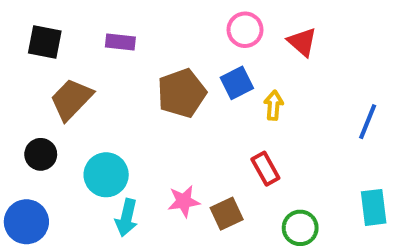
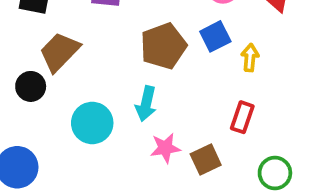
black circle: (41, 154) -> (31, 86), moved
red rectangle: (265, 169) -> (242, 117), turned 48
cyan arrow: (127, 218) -> (146, 104), moved

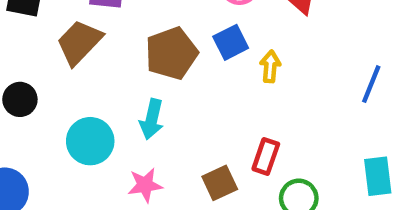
brown trapezoid: (59, 52) -> (79, 42), moved
red rectangle: (242, 117) -> (266, 157), moved
pink star: (165, 148) -> (145, 185), moved

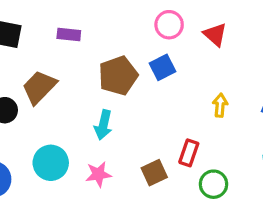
brown trapezoid: (79, 42) -> (39, 87), moved
yellow arrow: (270, 66) -> (220, 105), moved
cyan circle: (90, 141) -> (51, 163), moved

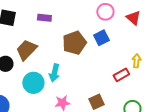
cyan arrow: (103, 125) -> (54, 73), moved
red rectangle: (189, 153) -> (121, 75), moved, turned 42
cyan circle: (51, 163) -> (33, 83), moved

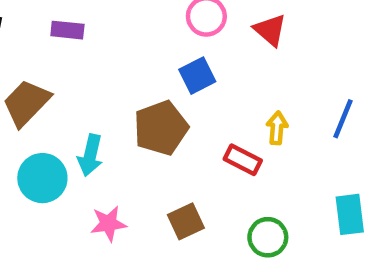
brown pentagon: (74, 43) -> (161, 128), moved
red rectangle: (121, 75) -> (243, 160), turned 56

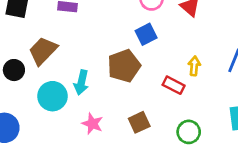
pink star: (108, 224) -> (92, 124), turned 30

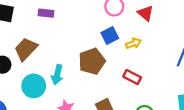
yellow arrow: (194, 66) -> (133, 43), moved, turned 64

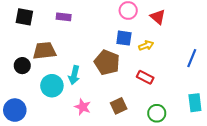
blue square: (110, 36) -> (124, 38), turned 35
brown trapezoid: (26, 49) -> (44, 51), turned 40
brown pentagon: (92, 61) -> (107, 62), turned -30

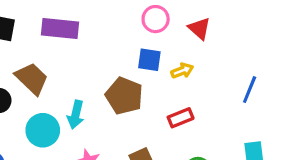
purple rectangle: (64, 17) -> (60, 28), size x1.6
brown trapezoid: (44, 51) -> (32, 79), turned 50
red rectangle: (145, 77) -> (181, 118), turned -49

